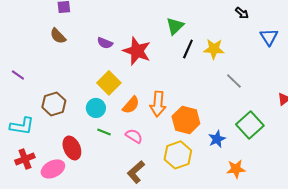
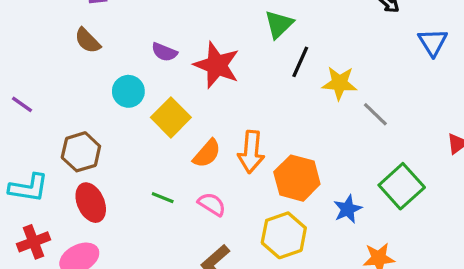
yellow star: (214, 49) -> (339, 83), moved
cyan circle: (96, 108) -> (128, 91), moved
red ellipse: (72, 148) -> (91, 203), moved

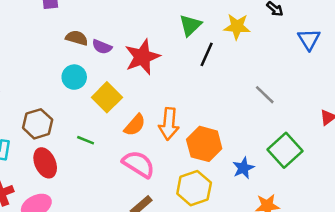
brown semicircle: (87, 41) -> (77, 38), moved, turned 150
red star: (217, 65) -> (142, 57), turned 30
yellow star: (339, 83) -> (237, 27), moved
green line: (163, 198) -> (86, 140), moved
pink semicircle: (212, 204) -> (139, 164), size x1.5

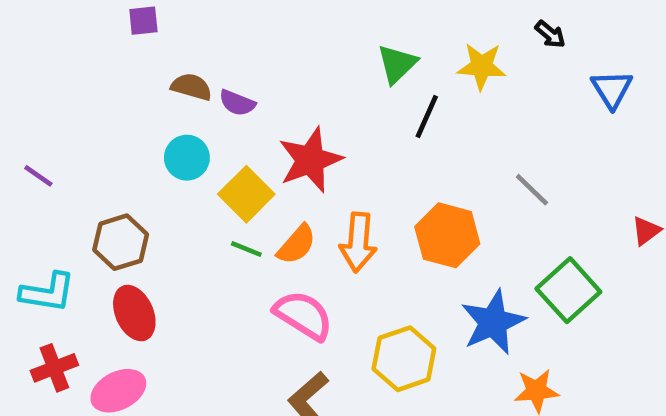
red star: (142, 57) -> (310, 160), moved
green line: (86, 140) -> (246, 249), moved
orange hexagon: (204, 144) -> (447, 235), moved
blue star: (243, 168) -> (493, 322), size x1.6

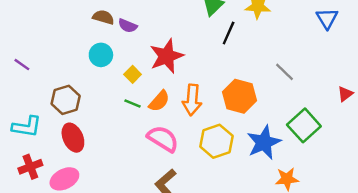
yellow square: (246, 194) -> (133, 74), size x0.6
yellow hexagon: (404, 359) -> (216, 141), moved

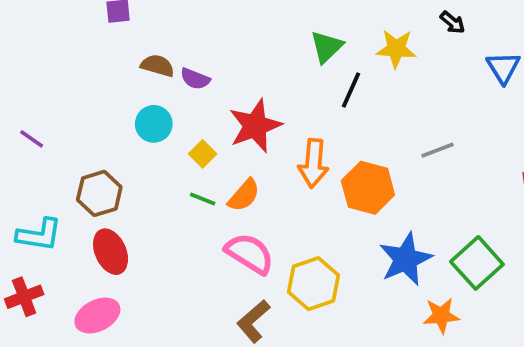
gray line: (284, 72) -> (437, 150), turned -65
orange arrow: (192, 100) -> (313, 163), moved
green square: (304, 125) -> (477, 263), moved
yellow hexagon: (216, 141) -> (313, 284), moved
red cross: (30, 167) -> (24, 297), moved

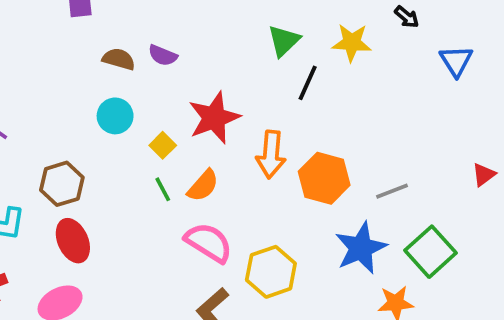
purple semicircle: (195, 79) -> (163, 55), moved
gray line: (437, 150) -> (392, 191), moved
green line: (203, 199) -> (163, 189), turned 40

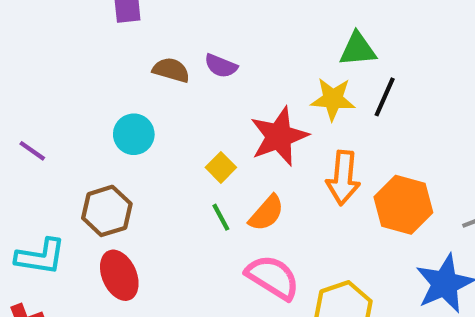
green triangle: (284, 41) -> (358, 49), turned 39
yellow star: (352, 43) -> (333, 99), moved
cyan circle: (115, 116) -> (134, 134), moved

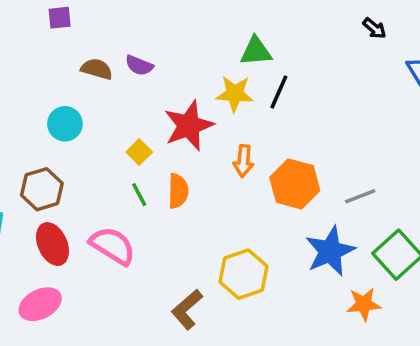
orange arrow: (343, 178) -> (244, 161), size x0.7
orange semicircle: (266, 213) -> (178, 191), turned -40
pink semicircle: (273, 277) -> (113, 246), moved

